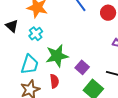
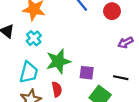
purple square: (82, 67) -> (87, 73), turned -32

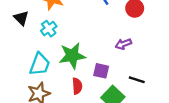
purple arrow: (126, 43) -> (123, 44), moved
red semicircle: (57, 89) -> (77, 86), moved

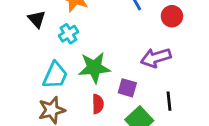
purple arrow: (123, 44) -> (156, 58), size x1.5
black line: (137, 80) -> (169, 101), turned 63

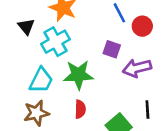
red circle: (172, 16) -> (142, 26), moved
cyan cross: (68, 34) -> (56, 42), size x1.5
purple square: (127, 88) -> (112, 49), moved

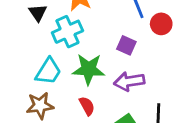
purple arrow: (137, 68) -> (129, 81), moved
red semicircle: (80, 109) -> (87, 106), turned -36

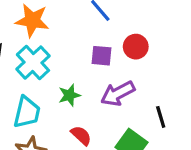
red circle: (161, 24) -> (136, 47), moved
green star: (89, 69) -> (69, 95), size x0.6

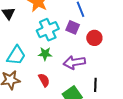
purple square: (102, 56) -> (73, 27), moved
cyan cross: (33, 63) -> (48, 30), moved

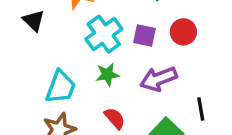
purple square: (73, 27) -> (145, 35), moved

